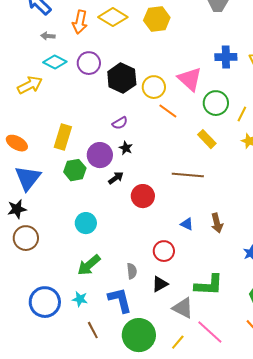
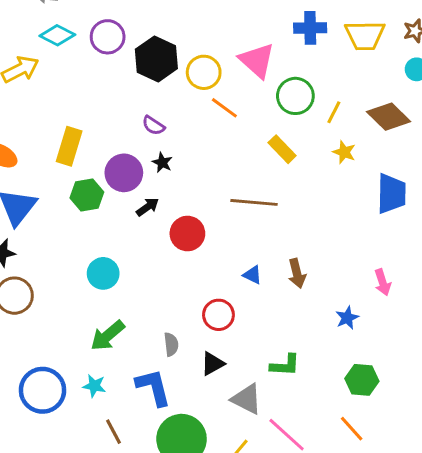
purple semicircle: (120, 123) -> (153, 126), turned 63
green L-shape: (209, 285) -> (285, 365), size x0.7

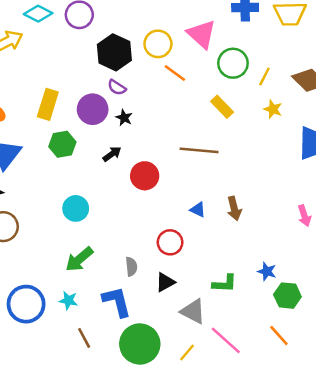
black hexagon: (156, 59) -> (114, 52), moved
purple circle: (124, 173) -> (93, 109), moved
blue star: (347, 318) -> (267, 271), moved, turned -30

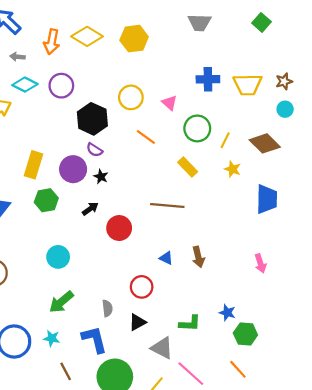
pink triangle: (202, 34) -> (169, 103), size x0.6
yellow circle: (158, 44) -> (131, 97), moved

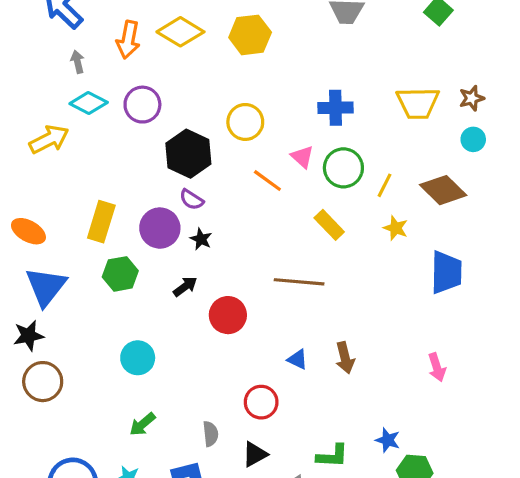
gray arrow: (17, 57) -> (78, 62), turned 72
blue cross: (208, 79) -> (336, 108), moved
pink triangle: (169, 103) -> (302, 157), moved
green arrow: (61, 302) -> (142, 424), size x0.7

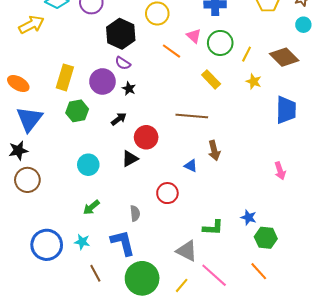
brown arrow: (345, 358) -> (214, 150), moved
black triangle: (255, 454) -> (130, 159), moved

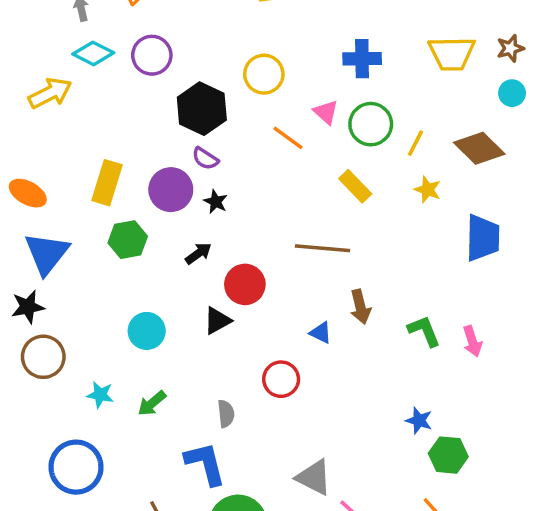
green L-shape: (213, 228) -> (424, 331), moved, turned -115
cyan star: (82, 242) -> (100, 395), moved

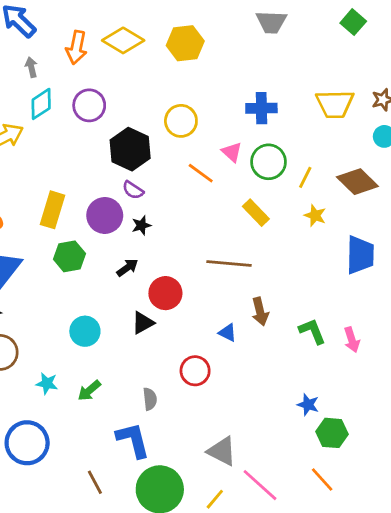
cyan diamond: (93, 53) -> (41, 104), turned -60
black star: (216, 202) -> (141, 225), turned 30

